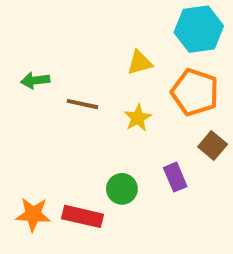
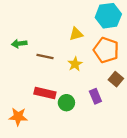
red rectangle: (82, 216) -> (45, 93), moved

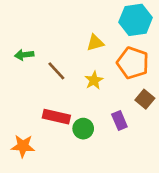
brown line: (45, 57) -> (56, 71), turned 35

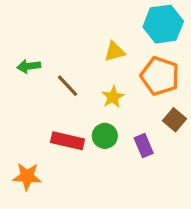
green circle: (83, 129) -> (105, 136), moved

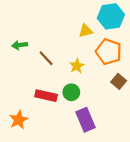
yellow triangle: (115, 52) -> (86, 31), moved
purple rectangle: (144, 146) -> (86, 120), moved, size x1.5
orange star: (27, 176) -> (19, 120), turned -30

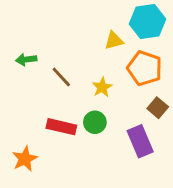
purple rectangle: (86, 120) -> (140, 141), moved

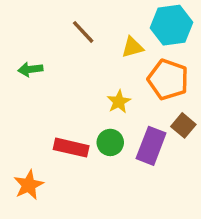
brown line: (61, 77) -> (83, 32), moved
purple rectangle: (140, 141) -> (151, 146), moved, turned 44

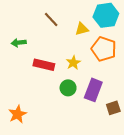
brown square: (183, 125) -> (113, 108), moved, turned 32
red rectangle: (71, 148) -> (44, 65), moved

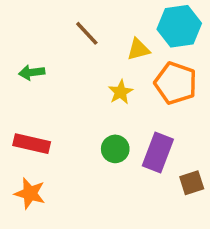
yellow star: (73, 63) -> (121, 92), moved
red rectangle: (44, 65) -> (32, 144), moved
orange star: (18, 114) -> (30, 193), turned -30

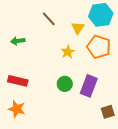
yellow triangle: (138, 49) -> (78, 28), turned -40
brown square: (192, 183) -> (108, 112), moved

